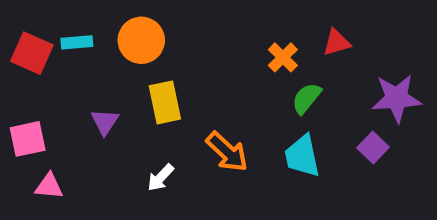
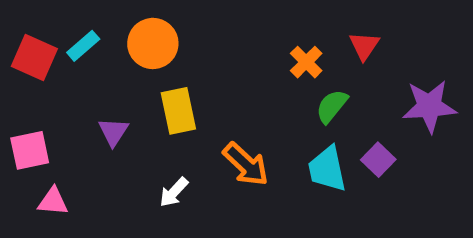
cyan rectangle: (77, 42) -> (83, 46), turned -36
red triangle: (336, 42) -> (364, 46), turned -40
purple square: (373, 148) -> (378, 160), moved

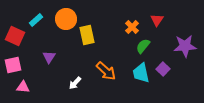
red square: (34, 57) -> (15, 36), moved
yellow rectangle: (178, 111) -> (87, 35), moved

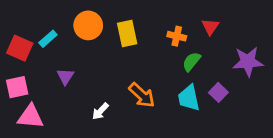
cyan rectangle: (36, 20) -> (48, 39), moved
orange cross: (132, 27) -> (177, 36), turned -32
yellow rectangle: (87, 35) -> (127, 33), moved
pink triangle: (23, 87) -> (31, 117), size x1.5

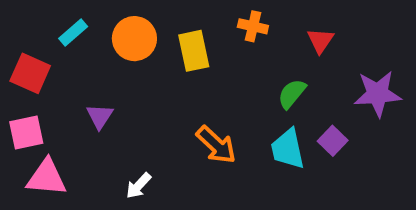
orange cross: (177, 36) -> (253, 26), moved
cyan rectangle: (48, 39) -> (73, 32), moved
white arrow: (100, 111) -> (139, 186), moved

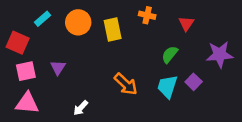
pink square: (26, 133) -> (26, 71), moved
cyan trapezoid: (288, 149) -> (167, 87), turned 30

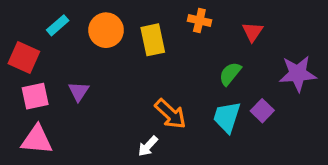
white arrow: (81, 108) -> (148, 146), moved

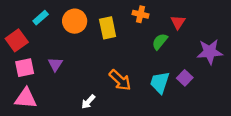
red square: (24, 58) -> (17, 40), turned 30
green semicircle: (230, 74) -> (160, 42), moved
white arrow: (148, 146) -> (88, 102), moved

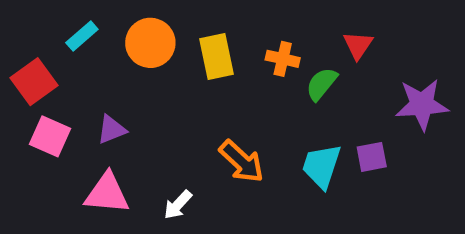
orange cross: (140, 14) -> (283, 59), moved
purple triangle: (55, 64) -> (112, 130), turned 35
pink square: (25, 68) -> (50, 136), turned 36
purple square: (185, 78) -> (372, 157), turned 35
pink triangle: (26, 98) -> (107, 193), moved

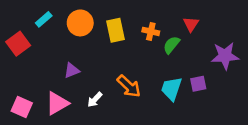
purple triangle: (112, 130) -> (72, 70), moved
pink square: (50, 136) -> (22, 107), moved
pink triangle: (107, 193) -> (57, 103), turned -35
white arrow: (178, 205) -> (95, 100), moved

